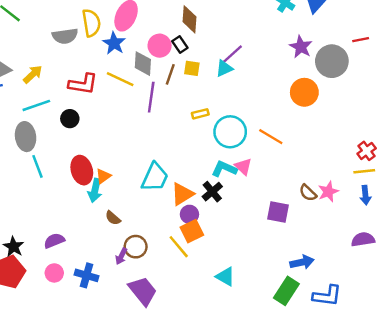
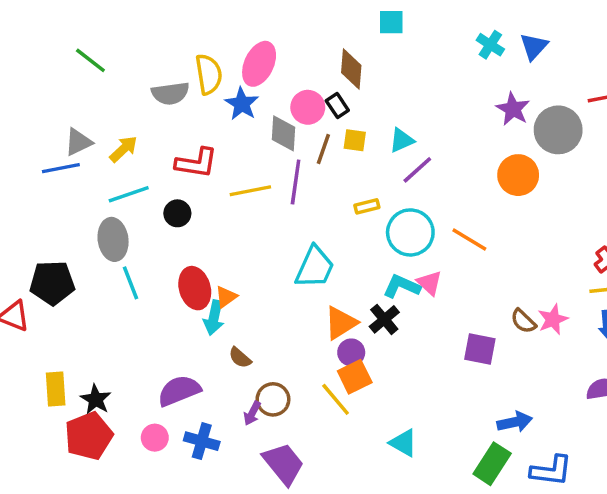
purple line: (233, 54) -> (417, 170), moved
yellow line: (120, 79) -> (250, 191), moved, turned -36
cyan trapezoid: (155, 177) -> (315, 267), moved
purple semicircle: (54, 241) -> (179, 391), moved, size x1.4

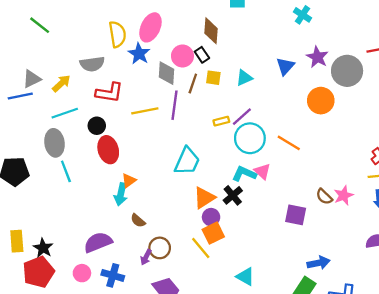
blue triangle: (534, 46) -> (285, 66), moved
gray semicircle: (170, 93) -> (92, 64), moved
purple line: (417, 170) -> (242, 117), moved
red ellipse: (195, 288) -> (108, 150), moved

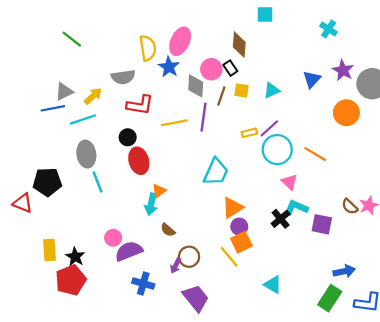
cyan line: (65, 113) -> (83, 119), moved
cyan L-shape: (244, 174) -> (296, 208), moved
black cross: (233, 195) -> (281, 219), moved
pink circle: (82, 273) -> (113, 238), moved

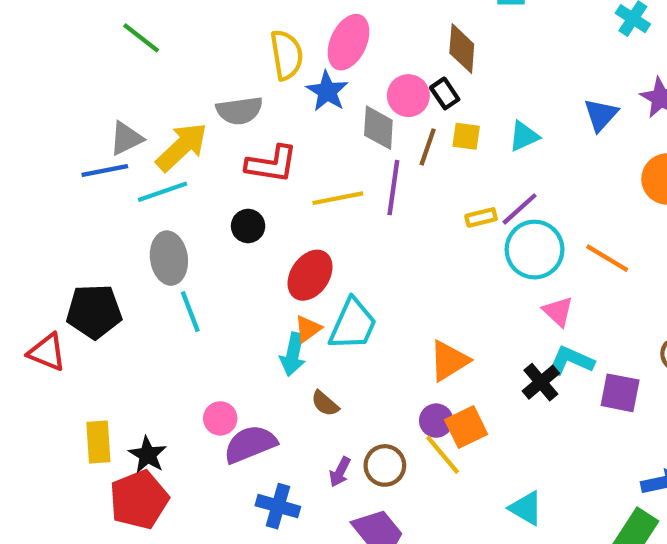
yellow arrow: (93, 96) -> (182, 147), size x1.5
red ellipse: (139, 161) -> (310, 275), moved, turned 50
cyan trapezoid: (216, 172) -> (353, 324), moved
purple circle: (239, 227) -> (436, 421), moved
brown circle: (189, 257) -> (385, 465), moved

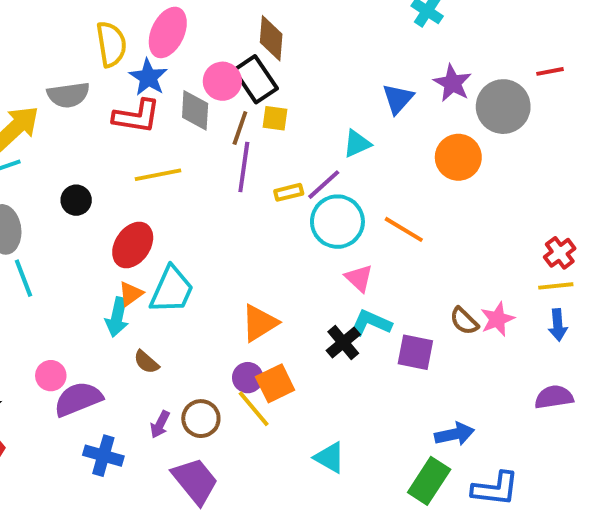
black rectangle: (445, 93) -> (256, 79), size x1.6
cyan triangle: (524, 136) -> (357, 144), moved
red L-shape: (272, 164) -> (137, 116), moved
purple line: (393, 188) -> (244, 167), moved

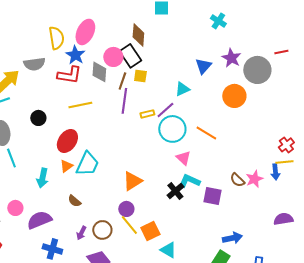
cyan arrow: (117, 317) -> (42, 178), moved
blue arrow: (558, 325) -> (275, 172), moved
pink circle: (51, 376) -> (15, 208), moved
orange square: (275, 383) -> (150, 231), moved

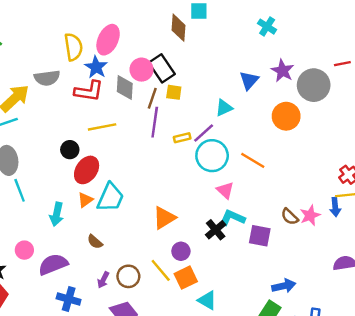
brown diamond: (138, 35) -> (179, 28), moved
black circle: (38, 118) -> (70, 150), moved
purple circle: (126, 209) -> (181, 251), moved

